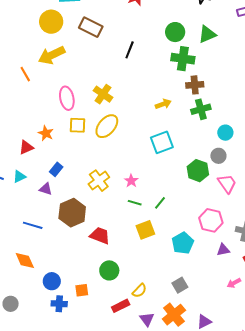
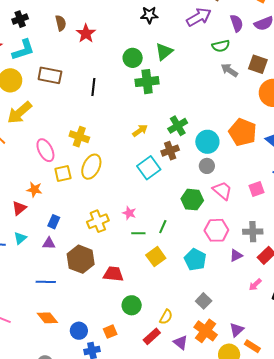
brown cross: (195, 85) -> (170, 151), moved
cyan circle: (225, 133) -> (207, 142), size x1.5
green hexagon: (198, 171) -> (192, 200), moved
yellow cross: (99, 181) -> (98, 221), turned 30

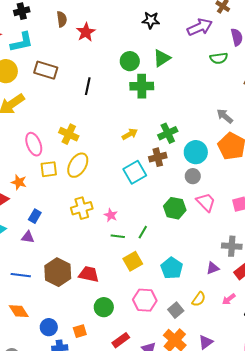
gray arrow: (229, 70) -> (225, 116), moved
yellow cross: (98, 221) -> (82, 208), moved
pink hexagon: (216, 230) -> (145, 300), moved
brown hexagon: (81, 259) -> (58, 272), moved
yellow semicircle: (166, 317) -> (199, 299), moved

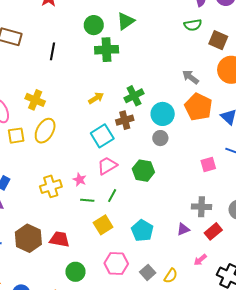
green semicircle: (219, 58) -> (193, 25), moved
pink trapezoid: (206, 202) -> (107, 166), moved, turned -75
yellow cross: (82, 208) -> (51, 186), moved
yellow semicircle: (199, 299) -> (171, 276), moved

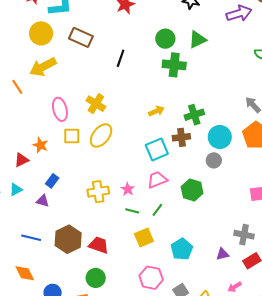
green circle: (75, 272) -> (96, 278), moved

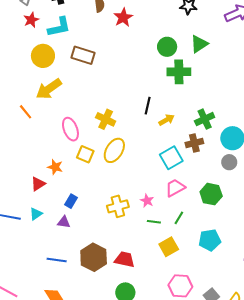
black line: (121, 58) -> (148, 106), moved
yellow square: (72, 136) -> (85, 154), turned 30
cyan pentagon: (182, 249) -> (210, 240), moved, turned 30

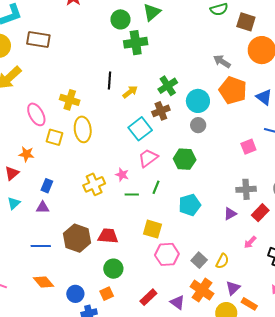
yellow ellipse: (114, 150) -> (83, 129), turned -30
yellow square: (169, 247) -> (152, 229), moved, turned -36

